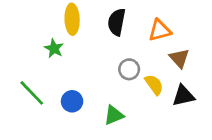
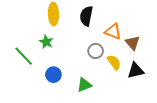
orange triangle: (160, 30) -> (113, 31), moved, turned 36
green star: (54, 48) -> (46, 42), moved
green line: (32, 93) -> (24, 56), moved

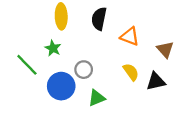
brown triangle: (133, 43) -> (165, 49), moved
gray circle: (96, 51) -> (84, 70), moved
blue circle: (53, 75) -> (61, 86), size x1.5

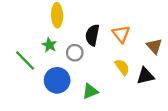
black semicircle: (99, 19) -> (92, 35), moved
orange triangle: (130, 36) -> (121, 34), turned 30
gray circle: (84, 70) -> (75, 53), moved

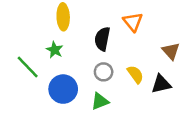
orange triangle: (121, 34) -> (133, 22), moved
gray circle: (75, 53) -> (104, 72), moved

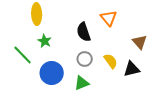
yellow ellipse: (63, 17) -> (37, 14), moved
black semicircle: (102, 39) -> (84, 32), turned -30

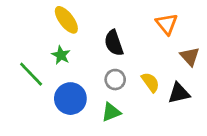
yellow ellipse: (37, 14) -> (66, 20), moved, turned -35
orange triangle: (109, 18) -> (167, 24), moved

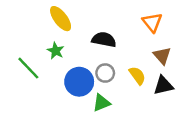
black semicircle: (114, 43) -> (104, 40), turned 120
brown triangle: (190, 56) -> (162, 56), moved
blue circle: (70, 99) -> (79, 82), moved

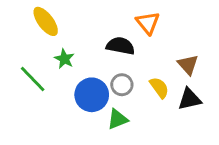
yellow ellipse: (61, 19) -> (46, 21), moved
orange triangle: (152, 22) -> (148, 23), moved

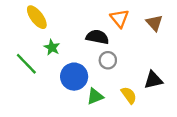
brown triangle: (188, 65) -> (154, 23), moved
gray circle: (122, 85) -> (108, 60), moved
yellow semicircle: (159, 88) -> (129, 95), moved

